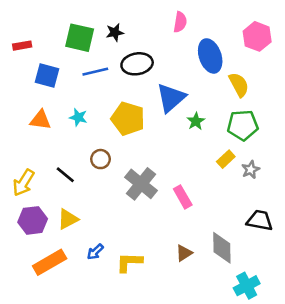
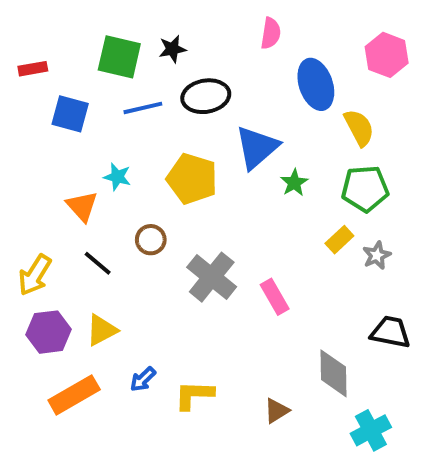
orange triangle: (40, 120) -> (82, 206), moved, turned 40
brown triangle: (184, 253) -> (277, 411), moved

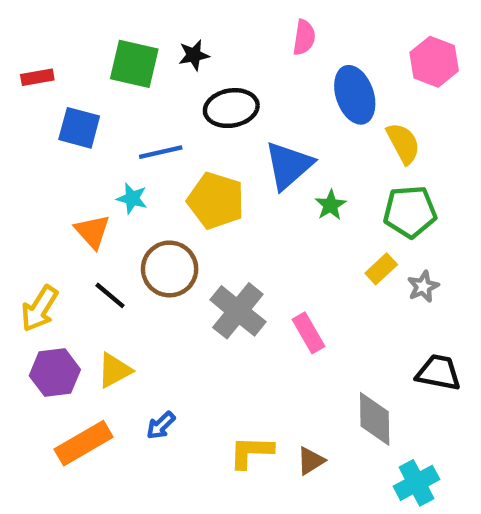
blue line: (143, 108) -> (161, 152), moved
brown circle: (151, 240) -> (170, 269), size x1.6
yellow L-shape: (194, 395) -> (251, 452), moved

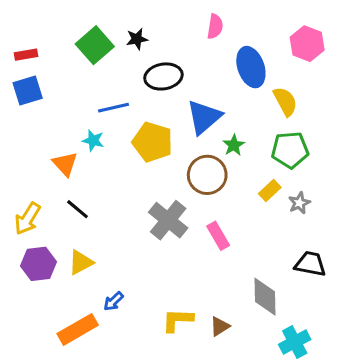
green square: (134, 64) -> (95, 45), turned 36
blue square: (79, 128) -> (28, 91), moved, turned -32
brown circle: (170, 269) -> (207, 175), moved
orange rectangle: (84, 443) -> (78, 329), moved

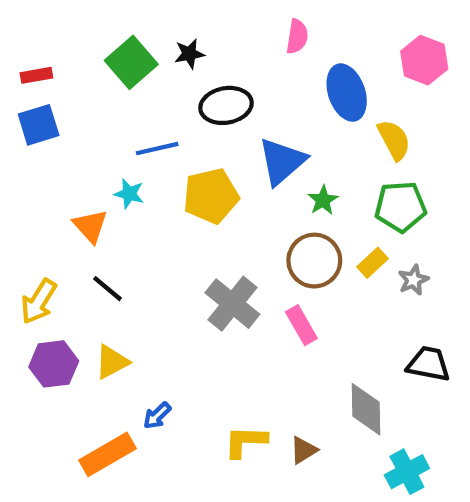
yellow pentagon: (153, 142) -> (211, 196), turned -30
brown circle: (207, 175) -> (314, 261), moved

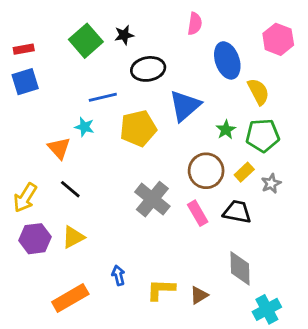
green star: (323, 200) -> (226, 130), moved
black trapezoid: (428, 364) -> (237, 212), moved
blue arrow: (157, 416) -> (118, 275), moved, turned 120

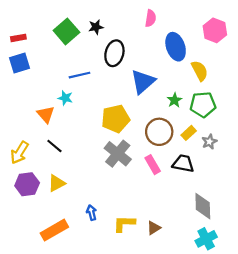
black ellipse: (148, 69) -> (114, 53), turned -65
yellow pentagon: (138, 128) -> (116, 119), moved
gray diamond: (240, 268) -> (203, 206), moved

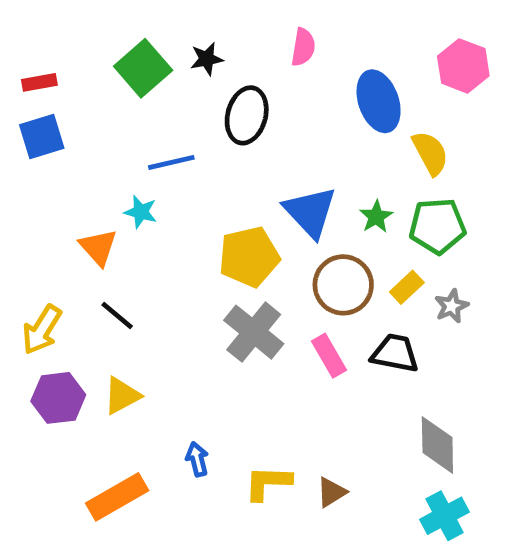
pink semicircle: (150, 18) -> (303, 47), moved
blue triangle: (143, 82) -> (310, 212), moved, turned -32

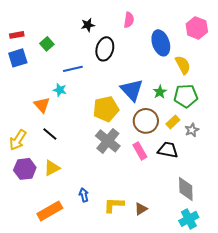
green square: (143, 68) -> (47, 44), moved, size x0.6

